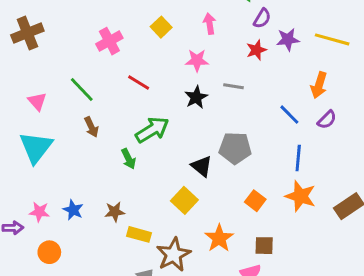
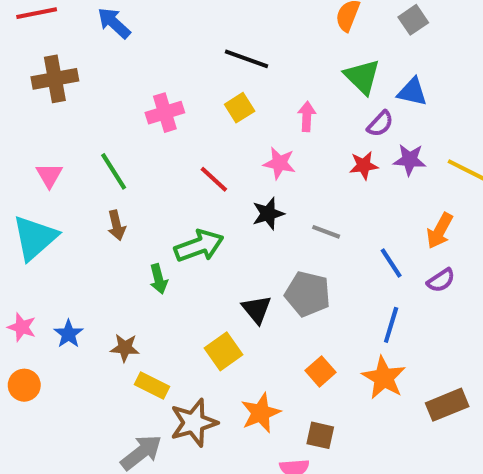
red line: (139, 82) -> (214, 179), moved
gray line: (233, 86) -> (326, 232), moved

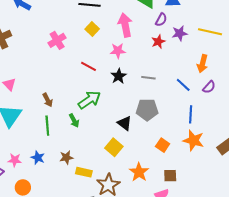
pink arrow: (307, 116) -> (125, 25), size x1.6
green line: (114, 171) -> (47, 126), moved, turned 42

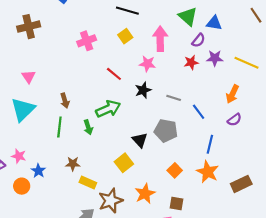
blue line: (183, 85) -> (199, 112), moved
blue star: (38, 158) -> (38, 171), moved

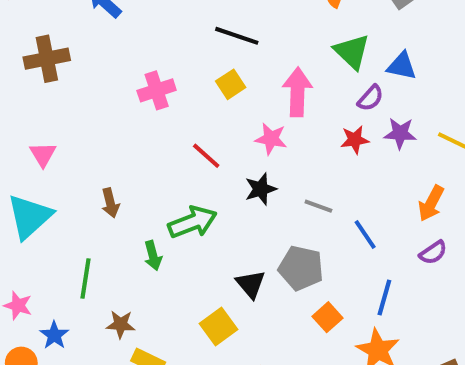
green line: (59, 127) -> (86, 279), moved
orange square: (175, 170) -> (328, 317), moved

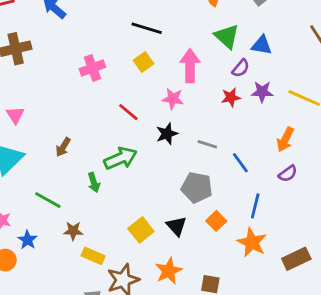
brown arrow: (110, 203) -> (63, 147), turned 48
green line: (86, 279) -> (48, 200), turned -68
black triangle: (251, 284) -> (176, 226), moved

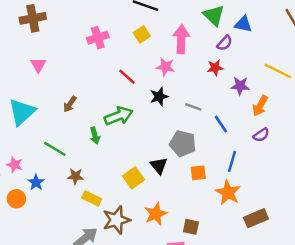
purple star: (262, 92) -> (240, 86), moved
pink triangle: (15, 115) -> (38, 65), moved
orange square: (216, 221) -> (198, 173), turned 35
black triangle: (176, 226) -> (159, 166), moved
brown rectangle: (296, 259) -> (256, 218), moved

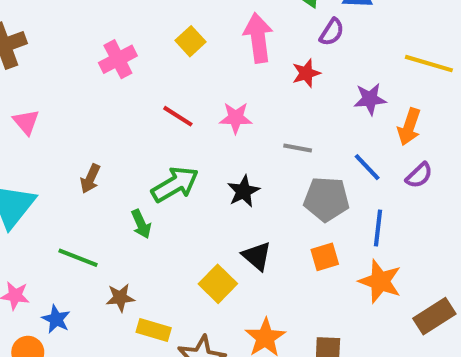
pink star: (165, 67) -> (236, 118), moved
red star: (215, 68) -> (306, 73), moved
black star: (159, 97) -> (243, 191), moved
blue line: (221, 124) -> (367, 167), moved
gray pentagon: (183, 144) -> (326, 199), moved

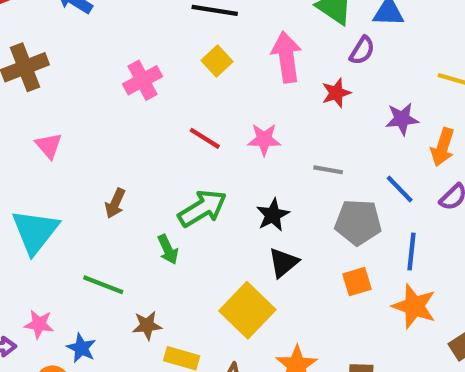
black triangle: (257, 256) -> (283, 263), moved, turned 40
yellow square: (218, 284) -> (247, 310), size x1.4

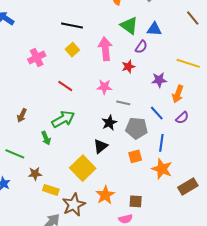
pink star: (264, 139) -> (104, 87), moved
black star: (273, 215) -> (109, 123), moved

